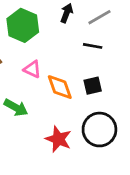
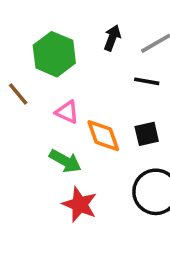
green arrow: (16, 108) -> (65, 161), moved
red star: (58, 139) -> (80, 204), moved

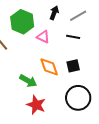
pink triangle: (67, 112) -> (43, 37), moved

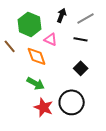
black square: (73, 66) -> (81, 68), turned -32
orange diamond: (49, 67) -> (37, 56), moved
black circle: (78, 98) -> (72, 102), moved

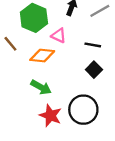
black line: (81, 39) -> (93, 45), moved
orange diamond: (37, 56) -> (42, 56), turned -65

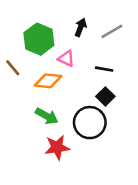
black circle: (83, 110) -> (90, 123), moved
red star: (50, 116) -> (57, 147), turned -30

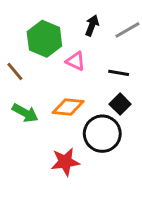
orange diamond: (48, 81) -> (68, 107), moved
green arrow: (47, 116) -> (25, 113), moved

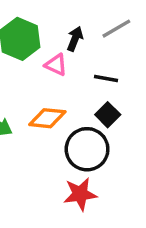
black arrow: (92, 25) -> (75, 39), moved
red star: (65, 162) -> (80, 194), moved

